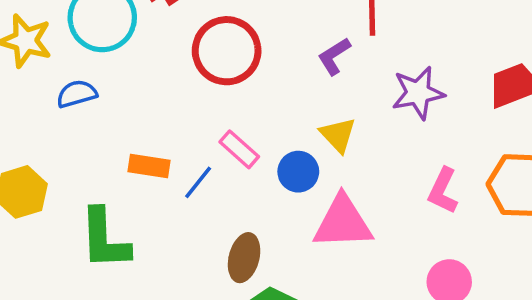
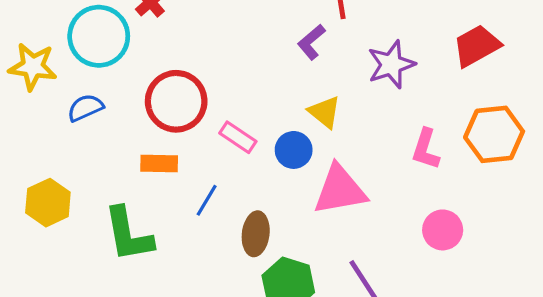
red circle: (227, 51) -> (176, 101), moved
blue line: (198, 182) -> (207, 200), moved

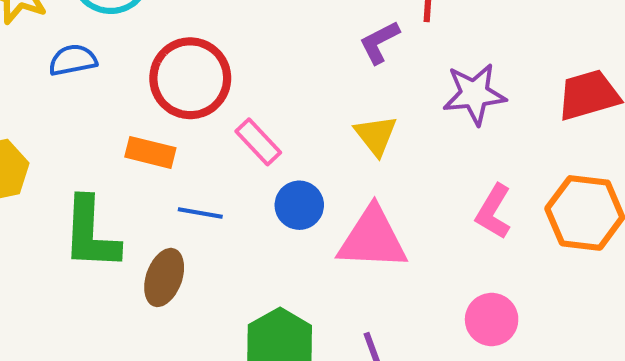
blue circle: (294, 150) -> (299, 205), moved
blue line: (207, 200) -> (200, 213), turned 56
brown ellipse: (256, 234) -> (164, 277), moved

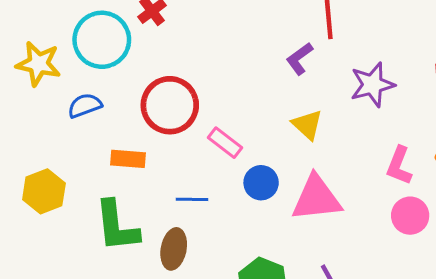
orange rectangle: (150, 152) -> (128, 159), moved
pink circle: (492, 320) -> (410, 216), moved

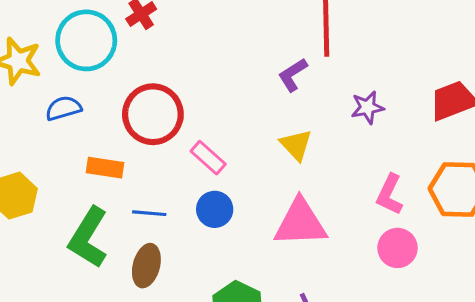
purple star: (372, 85) -> (367, 107), size x0.7
blue circle: (261, 183) -> (215, 209), moved
blue line: (192, 199) -> (149, 213), moved
green L-shape: (117, 226) -> (88, 237), turned 34

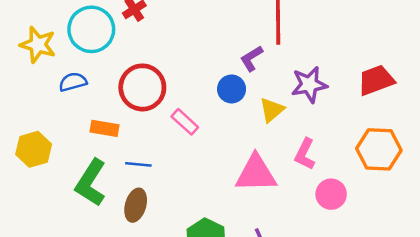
purple star: (367, 107) -> (309, 85), size x1.4
yellow triangle: (296, 145) -> (272, 110), moved, turned 32
pink L-shape: (390, 195) -> (305, 154), moved
blue circle: (215, 209) -> (232, 89), moved

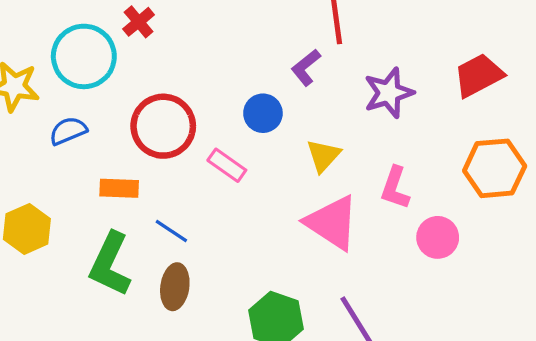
blue circle: (232, 89) -> (263, 113), moved
yellow triangle: (272, 110) -> (323, 156), moved
blue line: (138, 164) -> (171, 231), turned 35
pink triangle: (256, 173) -> (332, 223), turned 42

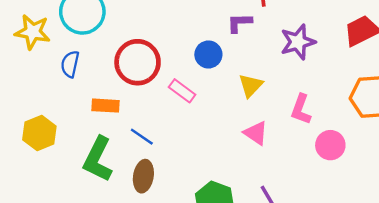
purple L-shape: (306, 68) -> (239, 23), turned 36
blue semicircle: (68, 131) -> (70, 64), turned -56
pink triangle: (332, 223) -> (256, 133), size x0.6

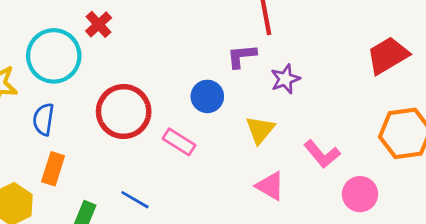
purple star: (298, 42) -> (285, 79), moved, size x0.7
orange rectangle: (105, 106) -> (53, 169), moved, turned -72
pink L-shape: (301, 109) -> (322, 154), turned -56

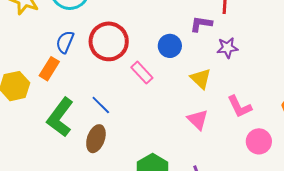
blue semicircle: (44, 119) -> (65, 42), moved
yellow triangle: (260, 130) -> (201, 79), turned -40

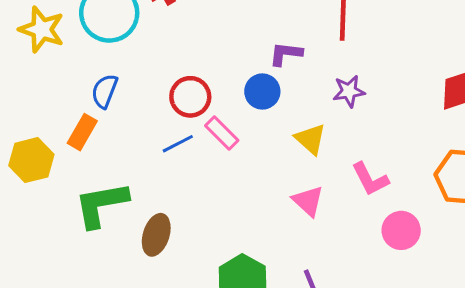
purple L-shape: (201, 24) -> (286, 54), moved
red circle: (109, 41) -> (190, 97), moved, size x0.7
blue line: (101, 105) -> (178, 144), moved, turned -70
green L-shape: (60, 117) -> (101, 204), turned 45

